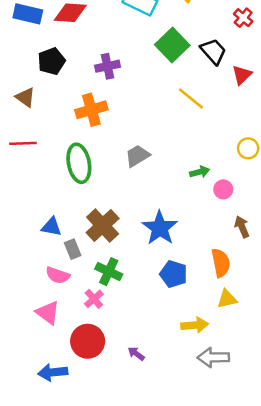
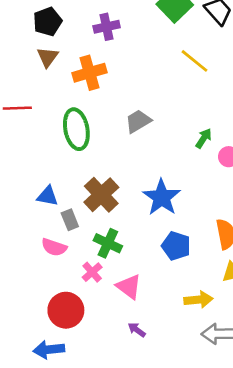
brown triangle: (25, 97) -> (48, 57), moved, turned 30
green arrow: (200, 172) -> (204, 138), turned -42
pink triangle: (48, 313) -> (129, 287), moved
red circle: (88, 341) -> (66, 310), moved

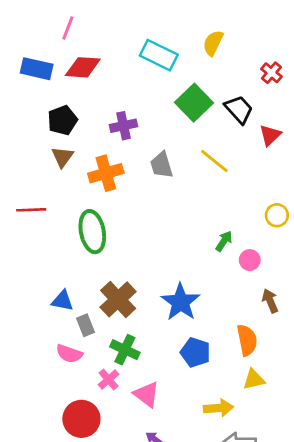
gray trapezoid: (138, 121) -> (162, 165), moved, turned -76

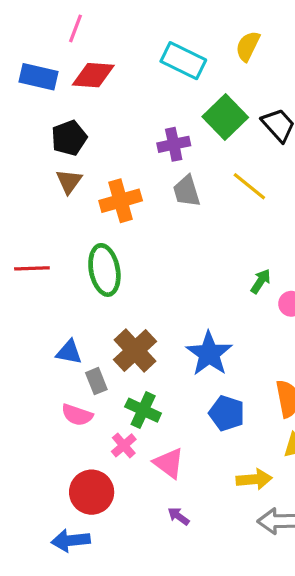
purple cross: (124, 126) -> (174, 144), moved
red line: (31, 210) -> (32, 268), moved

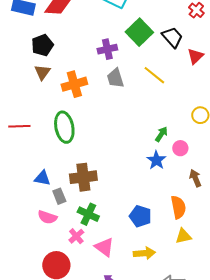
brown cross: (135, 350) -> (83, 177), turned 36
blue star: (209, 354) -> (156, 160), moved, size x0.7
yellow arrow: (254, 479) -> (144, 253), moved

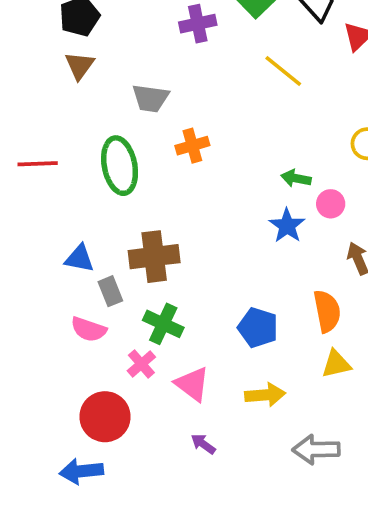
gray trapezoid: (115, 78) -> (150, 98), moved, turned -65
orange cross: (74, 84) -> (192, 146), moved, size x0.7
green arrow: (161, 134) -> (296, 178), turned -112

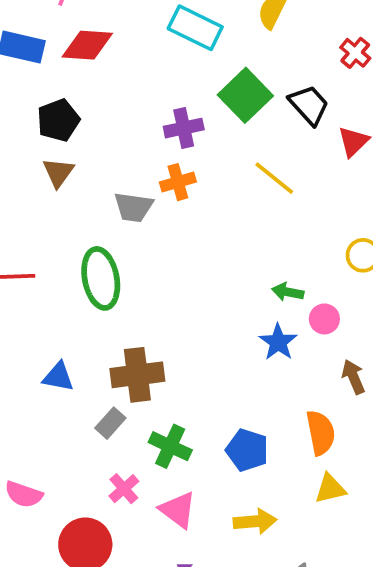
orange cross: (192, 146) -> (178, 182), moved
gray rectangle: (110, 291) -> (110, 423), moved, turned 64
green cross: (163, 324) -> (170, 446), moved
pink semicircle: (89, 329) -> (24, 494), moved

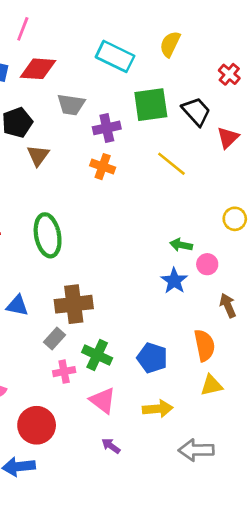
green square: (245, 95) -> (151, 105), turned 36
brown triangle: (58, 172) -> (38, 156), moved
orange cross: (178, 182) -> (103, 167), turned 35
gray trapezoid: (134, 207) -> (71, 105), moved
pink cross: (124, 489) -> (64, 372), moved, turned 30

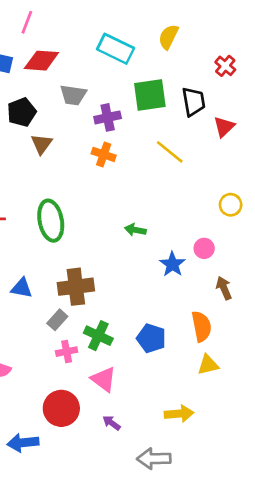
black trapezoid: (196, 111) -> (194, 102), turned 32
green arrow: (181, 245) -> (135, 230), moved
yellow arrow: (158, 409) -> (179, 414), moved
red circle: (37, 425) -> (61, 408), moved
gray arrow: (196, 450) -> (154, 459), moved

